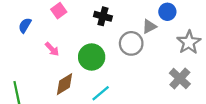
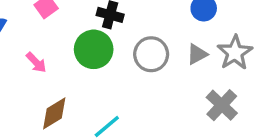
gray triangle: (149, 26) -> (197, 54), moved
green circle: (92, 57) -> (94, 49), moved

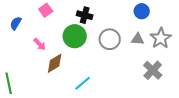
gray triangle: (197, 54) -> (138, 39), turned 32
brown diamond: (54, 113) -> (55, 63), moved

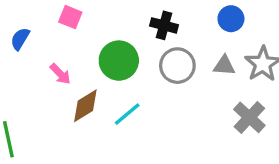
pink square: (46, 10) -> (70, 17), turned -32
black cross: (85, 15) -> (164, 25), moved
cyan line: (83, 83) -> (127, 114), moved

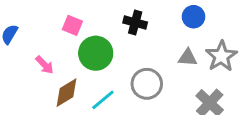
pink square: (70, 17) -> (72, 25), moved
gray circle: (177, 66) -> (147, 84), moved

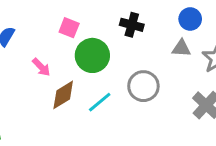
gray triangle: (188, 58) -> (181, 48), moved

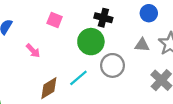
gray triangle: (181, 48) -> (142, 45), moved
green circle: (92, 55) -> (91, 42), moved
brown diamond: (63, 95) -> (49, 88), moved

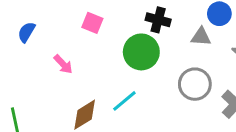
gray triangle: (142, 45) -> (201, 37), moved
gray circle: (112, 65) -> (195, 84), moved

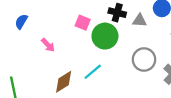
pink square: (92, 23) -> (83, 23), moved
gray triangle: (201, 37) -> (140, 20), moved

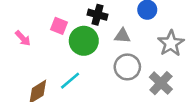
gray triangle: (140, 20) -> (122, 36), moved
pink arrow: (48, 45) -> (23, 38), moved

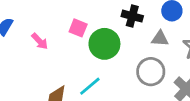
black cross: (97, 15) -> (132, 16), moved
gray triangle: (122, 36) -> (160, 39), moved

